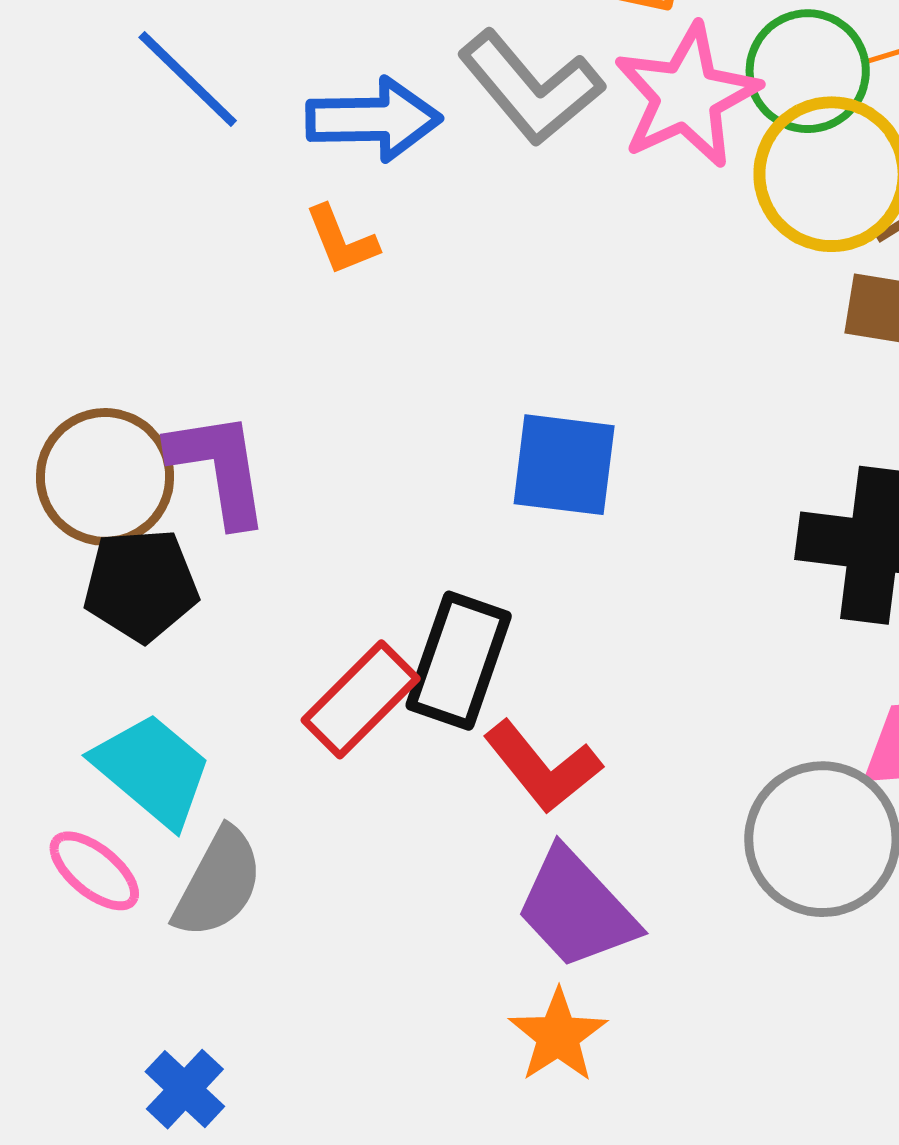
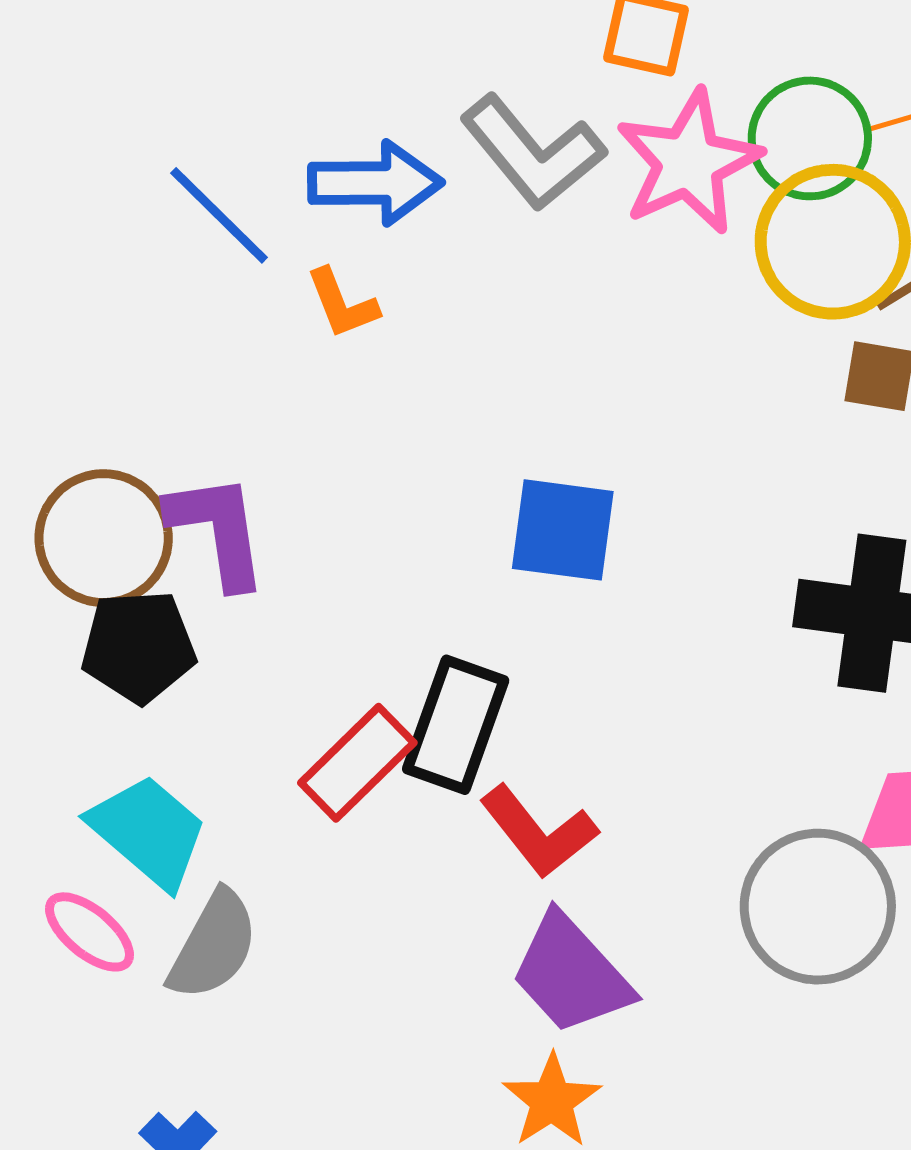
blue line: (188, 79) -> (219, 215), moved

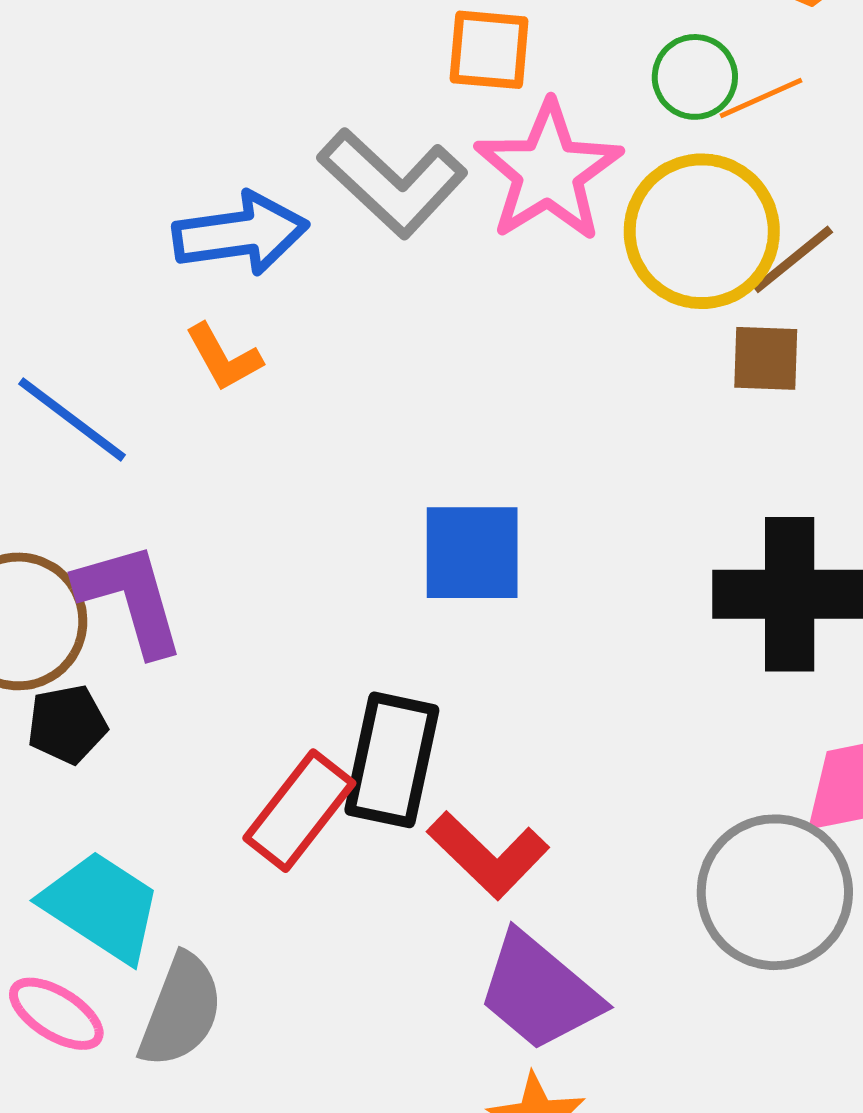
green circle: (810, 138) -> (695, 77), moved, size x0.7
blue line: (219, 215) -> (72, 419), moved
black pentagon: (138, 646) -> (67, 724), size x0.7

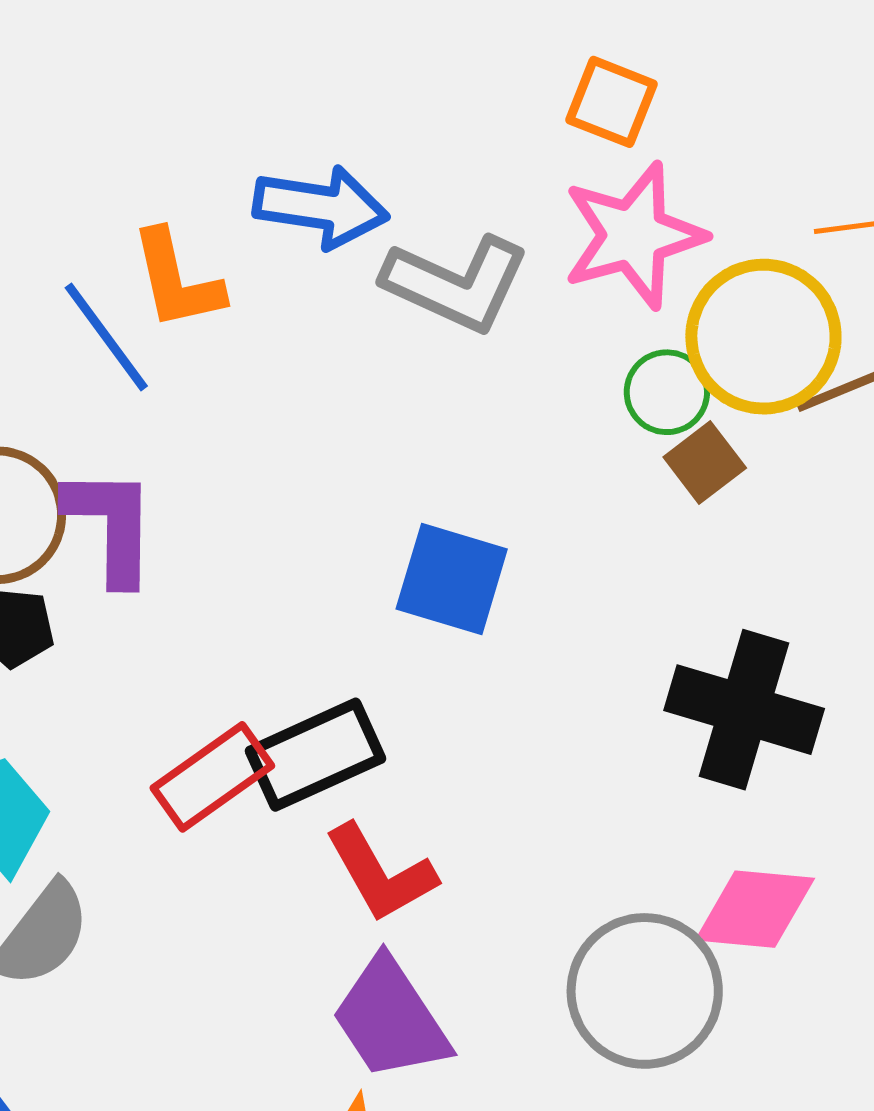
green circle: (695, 77) -> (667, 392), moved
gray L-shape: (393, 183) -> (456, 284), moved, turned -35
orange L-shape: (224, 357) -> (177, 280), moved, size x1.4
brown square: (766, 358) -> (705, 463), moved, turned 34
black rectangle: (392, 760) -> (315, 755), turned 37

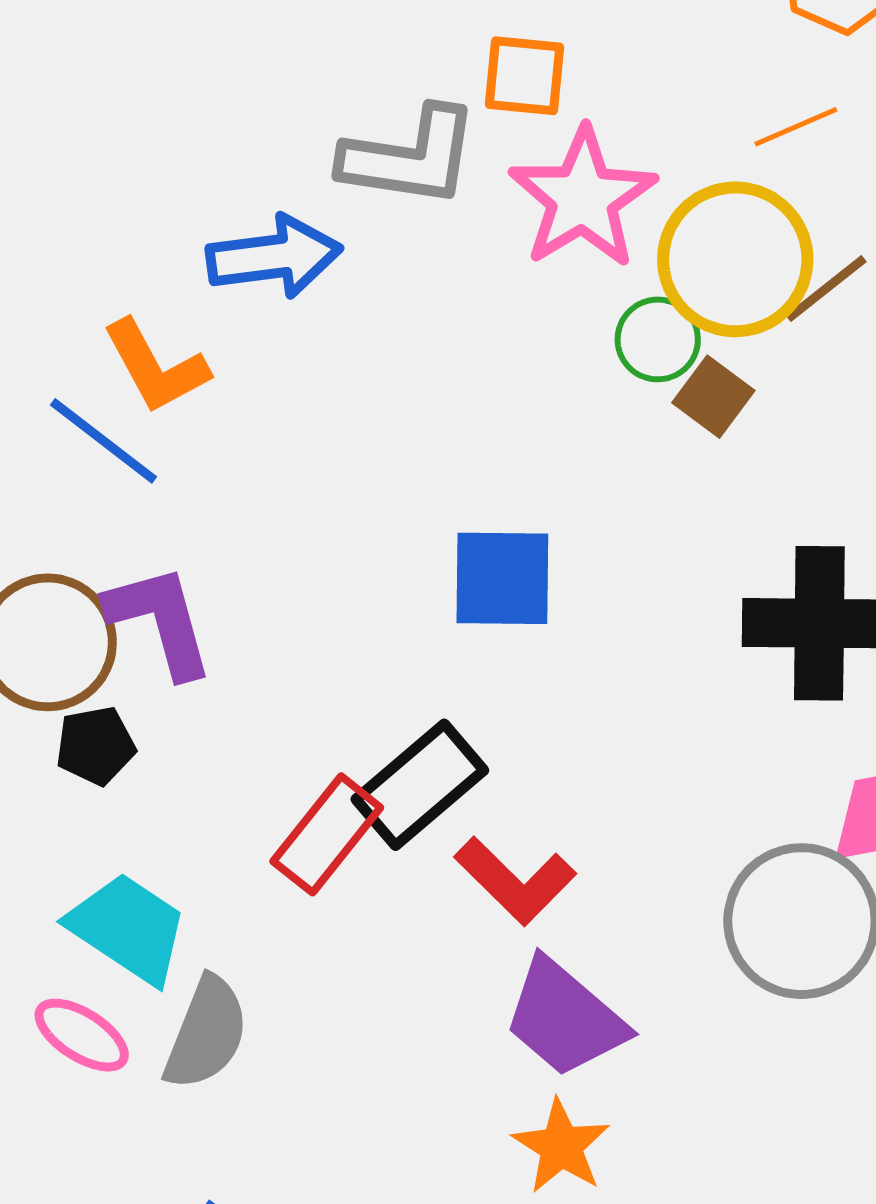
gray L-shape: (456, 284) -> (410, 157), moved

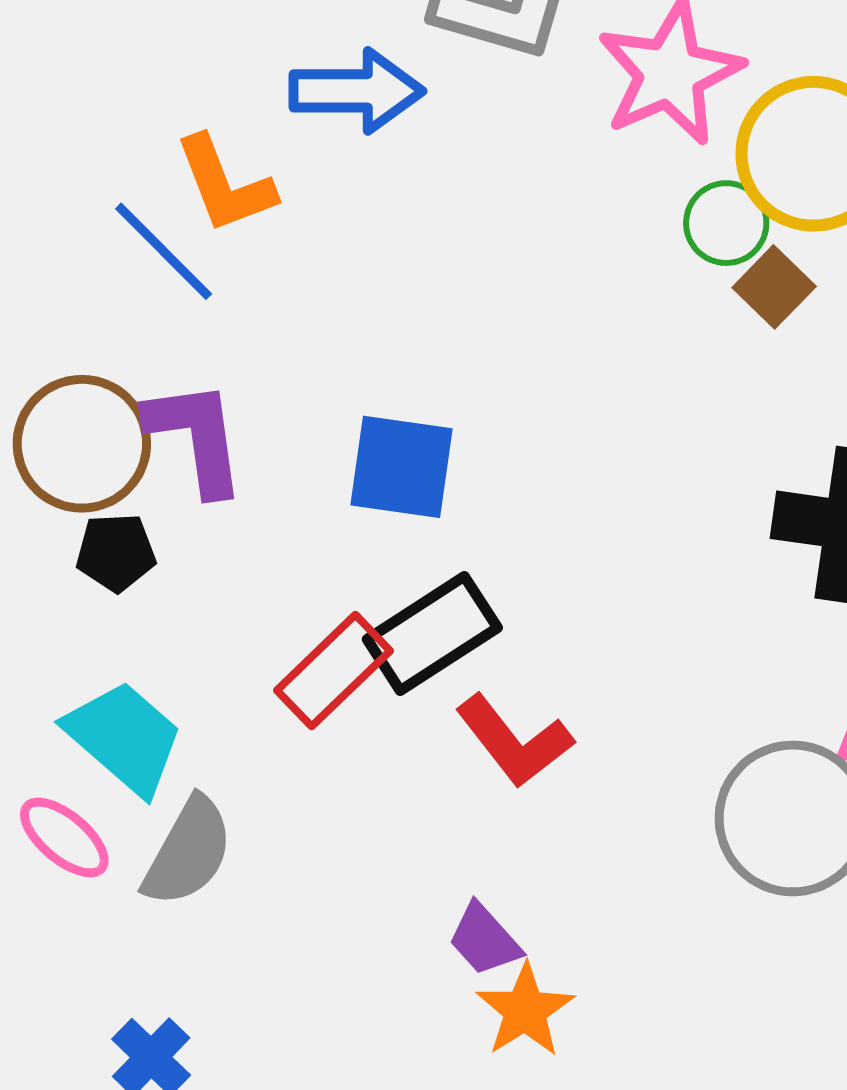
blue square: (502, 578) -> (401, 467), moved
purple trapezoid: (565, 1018) -> (484, 940), moved, size x0.6

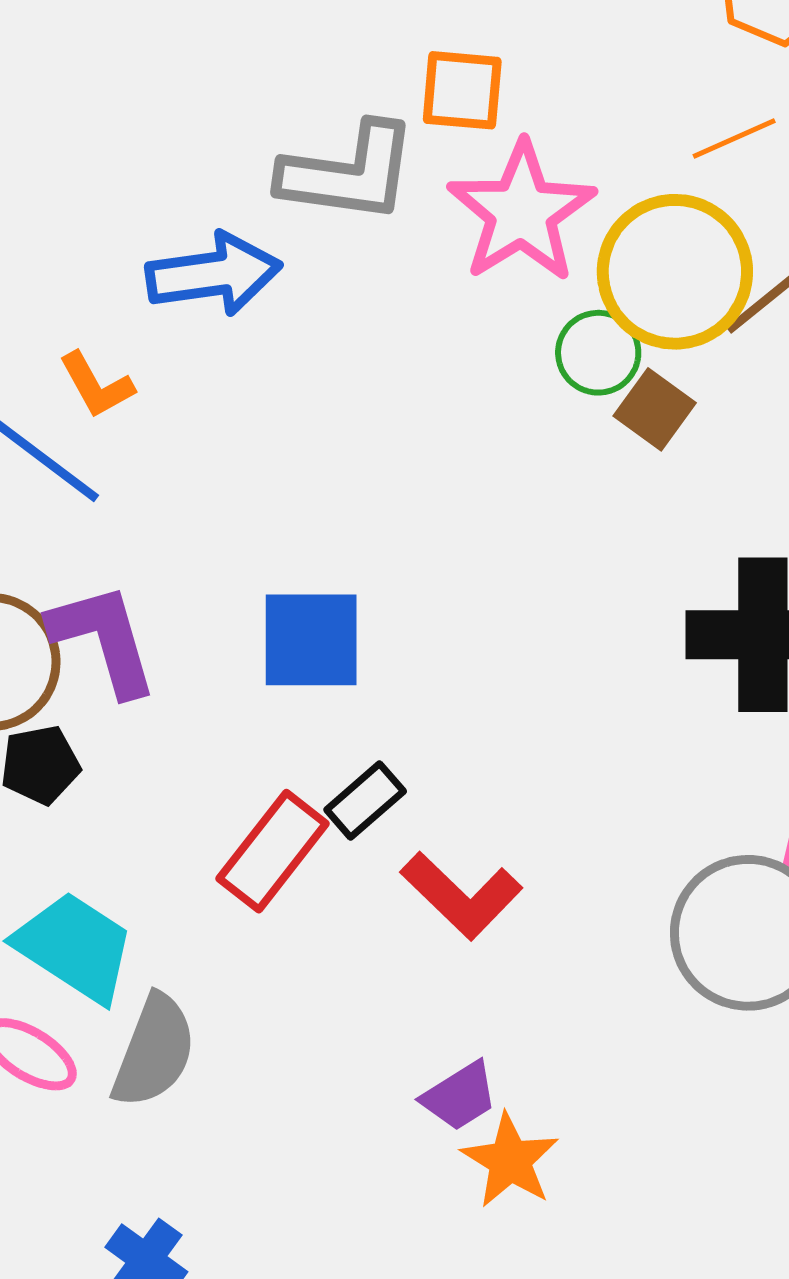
orange L-shape: (225, 184) -> (96, 385), size x0.7
black rectangle: (432, 633) -> (365, 800), size x0.6
purple trapezoid: (484, 940) -> (460, 1096), turned -72

